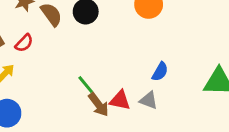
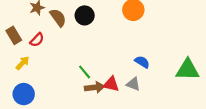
blue semicircle: (160, 72) -> (142, 62), turned -88
brown arrow: (99, 105) -> (95, 87), turned -60

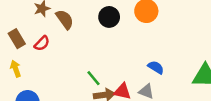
black circle: (85, 15) -> (109, 17), moved
yellow arrow: (23, 63) -> (16, 69), moved, turned -64

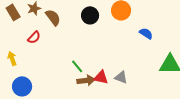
brown rectangle: (17, 39) -> (13, 12), moved
blue semicircle: (156, 67) -> (146, 33), moved

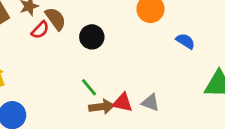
black circle: (90, 15) -> (92, 37), moved
red semicircle: (34, 37) -> (40, 30), moved

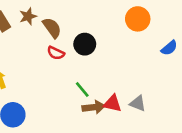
red semicircle: (40, 30) -> (56, 53), moved, turned 72
blue semicircle: (185, 41) -> (169, 48), turned 108

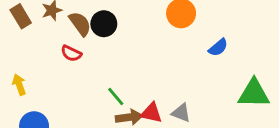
black circle: (85, 44) -> (104, 24), moved
red semicircle: (56, 53) -> (71, 53), moved

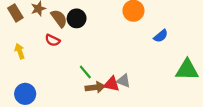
yellow arrow: (19, 85) -> (20, 51), moved
gray triangle: (181, 113) -> (124, 81), moved

